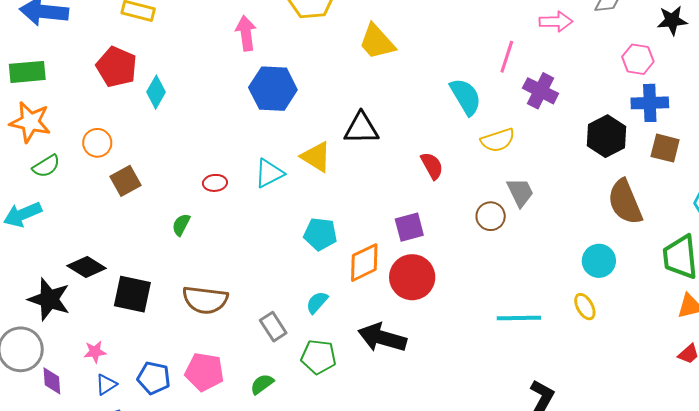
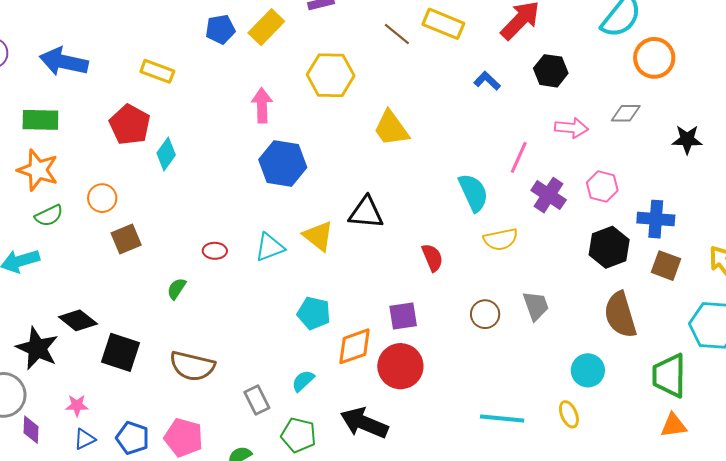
pink hexagon: (638, 59) -> (602, 187), moved
gray trapezoid: (520, 192) -> (536, 306), moved

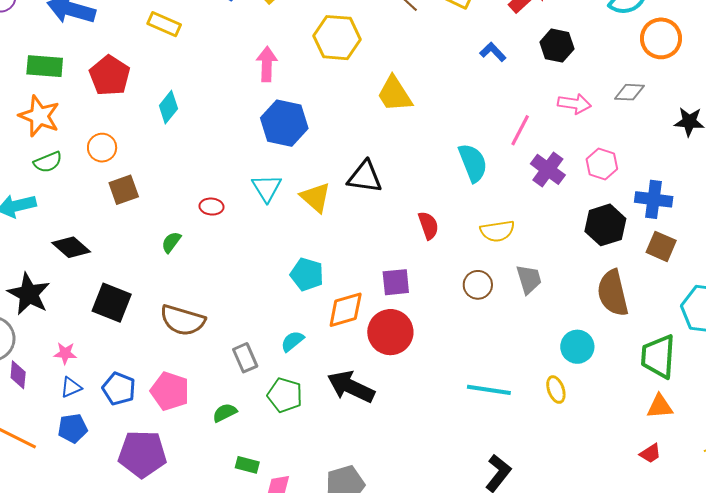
red pentagon: (130, 125) -> (110, 76), moved
yellow semicircle: (501, 239) -> (497, 231), moved
cyan triangle: (270, 247) -> (267, 188), moved, turned -44
black diamond: (78, 320) -> (71, 247), moved

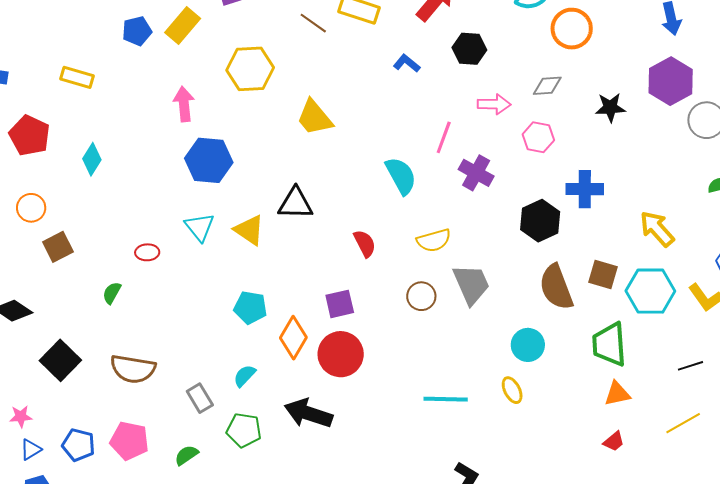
pink hexagon: (602, 164) -> (538, 137), moved
brown square: (661, 246) -> (603, 275), moved
gray trapezoid: (529, 279) -> (471, 284), size x1.4
black square: (112, 303) -> (60, 360), turned 30
orange diamond: (346, 310) -> (293, 338), turned -36

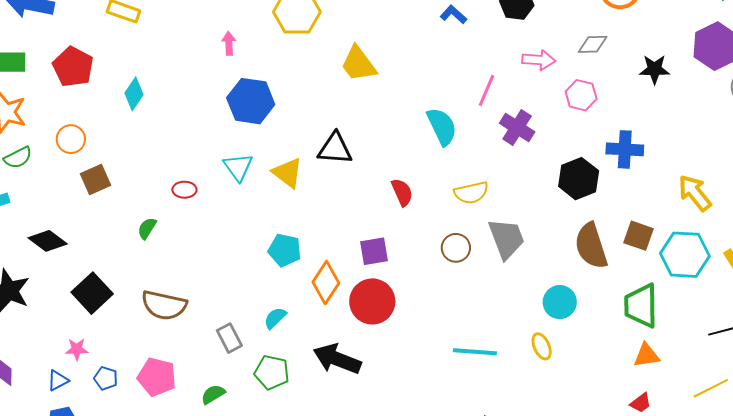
pink arrow: (184, 104) -> (229, 43), size x0.7
pink star: (21, 416) -> (77, 349), moved
blue pentagon: (79, 445) -> (106, 378), size x0.7

